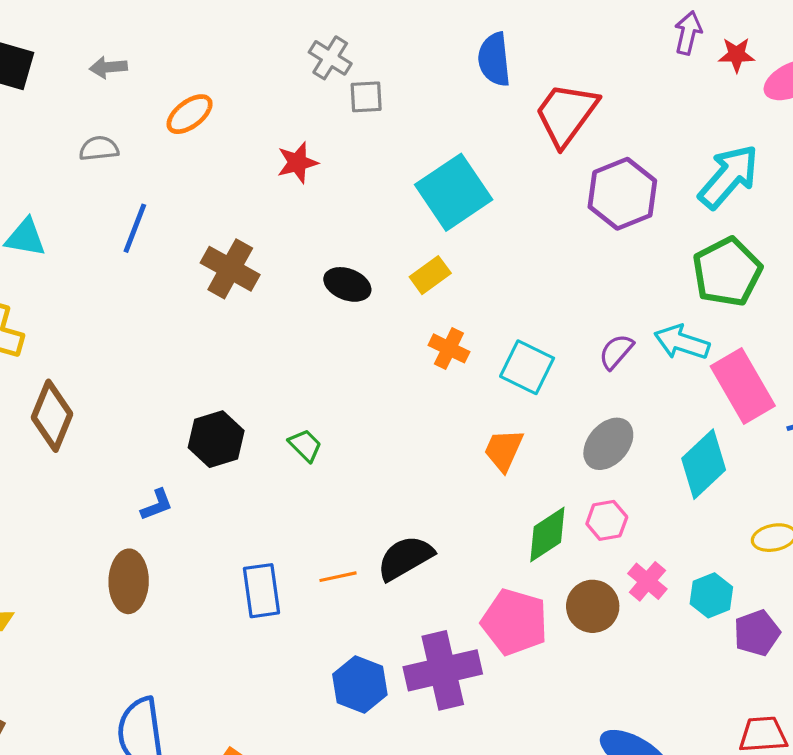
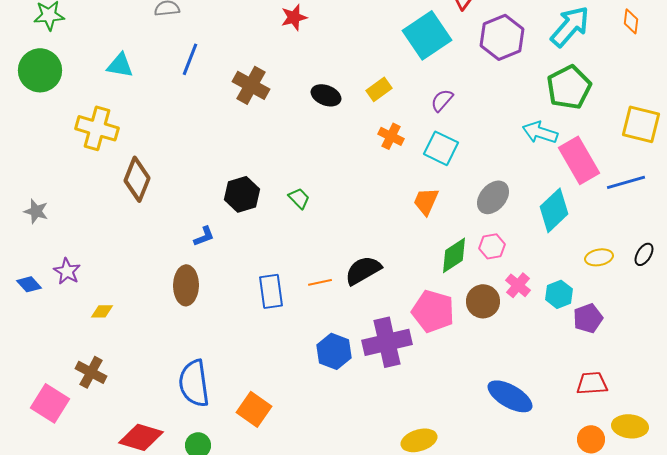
cyan square: (454, 192) -> (427, 35), moved
purple semicircle: (616, 352) -> (442, 100), moved

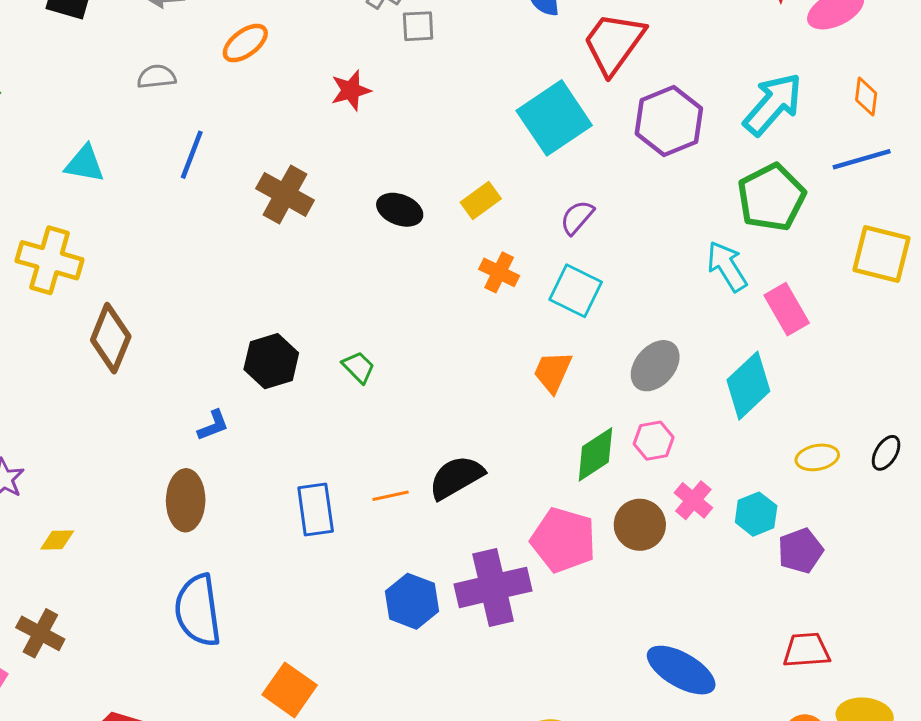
cyan arrow: (540, 132) -> (727, 266), turned 40
pink rectangle: (579, 160) -> (787, 309), size x0.7
blue line: (626, 182) -> (862, 159), moved
blue semicircle: (194, 383) -> (198, 610), moved

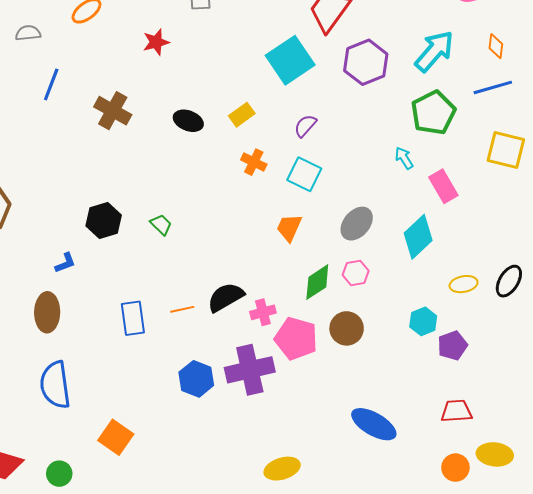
cyan arrow: (727, 266) -> (404, 158), size x0.7
black ellipse: (886, 453) -> (509, 281), size x1.4
pink cross: (693, 500) -> (263, 312), moved, turned 35

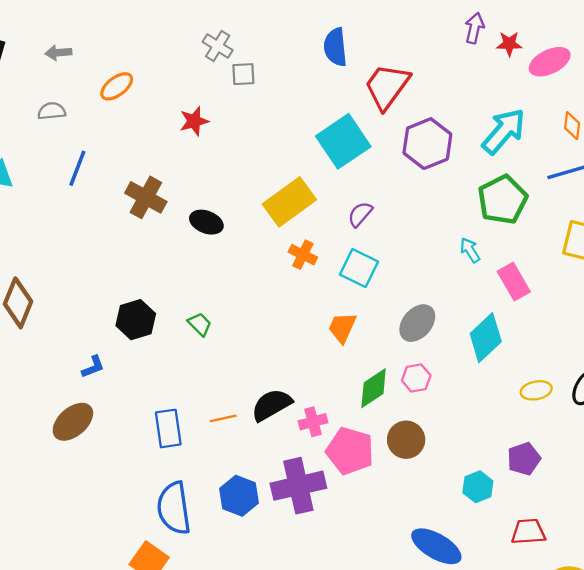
yellow rectangle: (242, 115) -> (289, 202), size x1.8
black ellipse: (188, 121) -> (206, 222), moved
brown ellipse: (47, 312) -> (73, 422), turned 48
cyan hexagon: (423, 321) -> (478, 487), moved
blue semicircle: (55, 385) -> (174, 508), moved

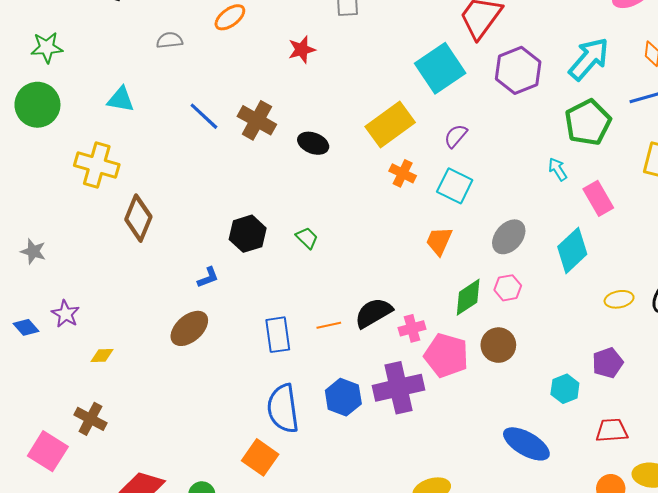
blue line: (77, 168) -> (204, 116), moved, turned -68

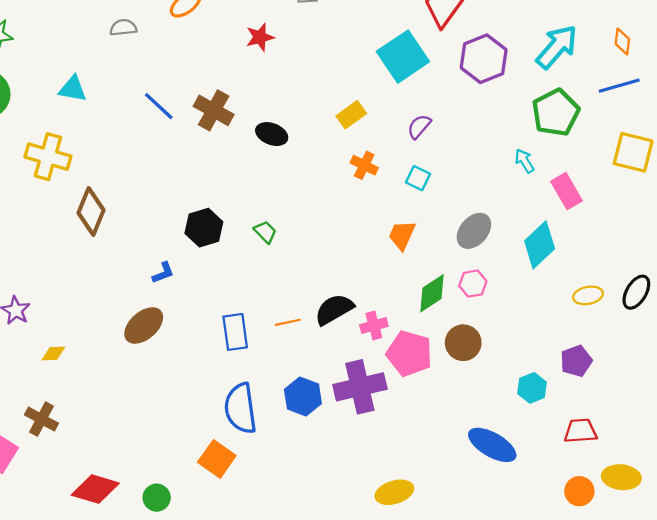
yellow rectangle: (390, 124) -> (351, 115), size x0.6
cyan square: (455, 186) -> (418, 178), size x0.7

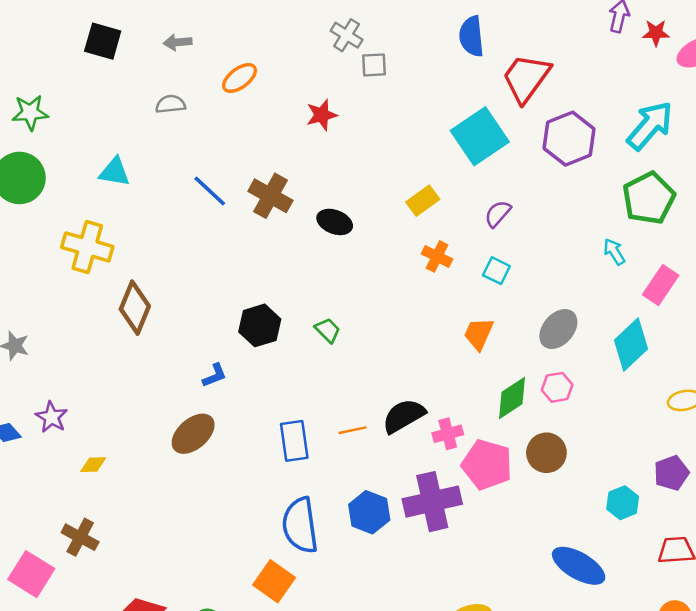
pink rectangle: (566, 191) -> (661, 285), turned 64

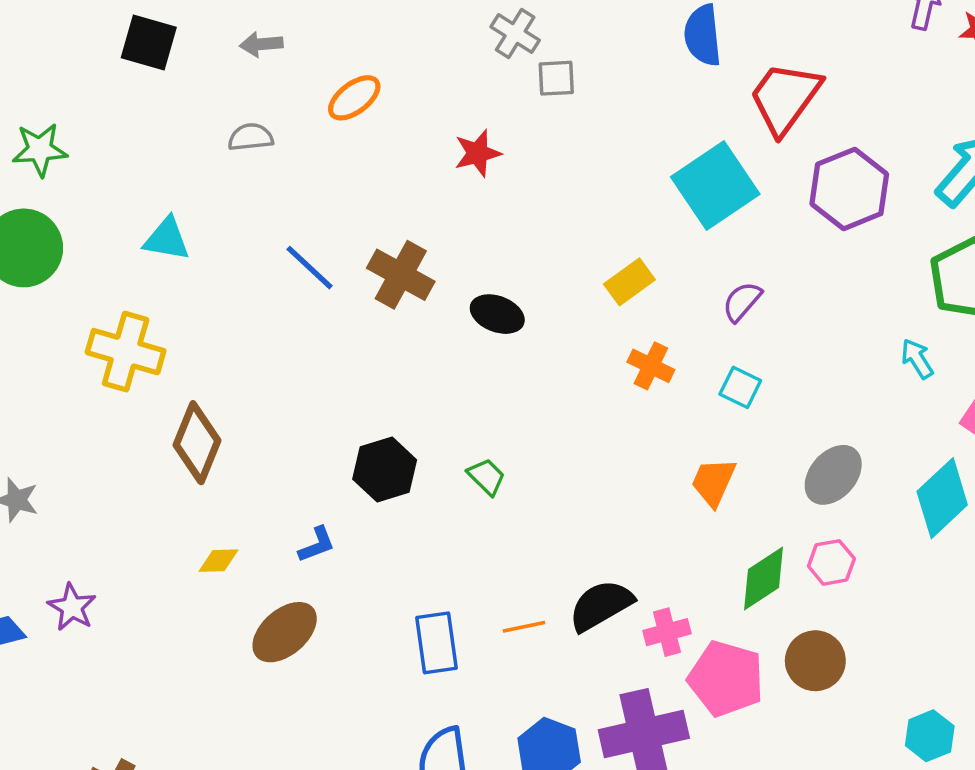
yellow diamond: (93, 465) -> (218, 561), moved

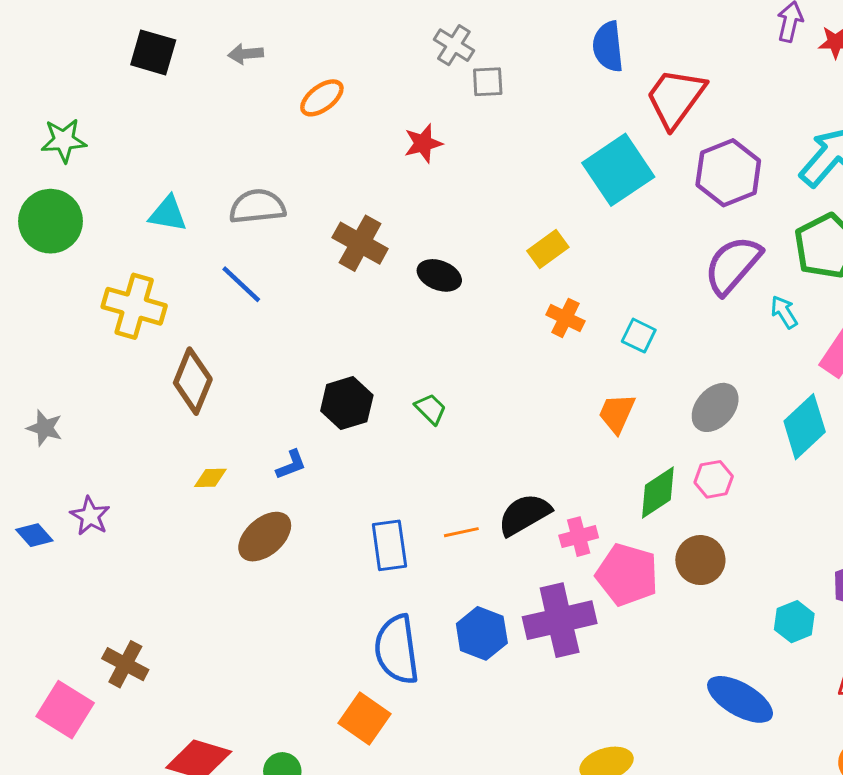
gray semicircle: (251, 137) -> (257, 206), moved, size x1.5
blue line: (310, 268) -> (241, 284), moved
purple semicircle: (742, 302) -> (733, 265), moved, size x1.8

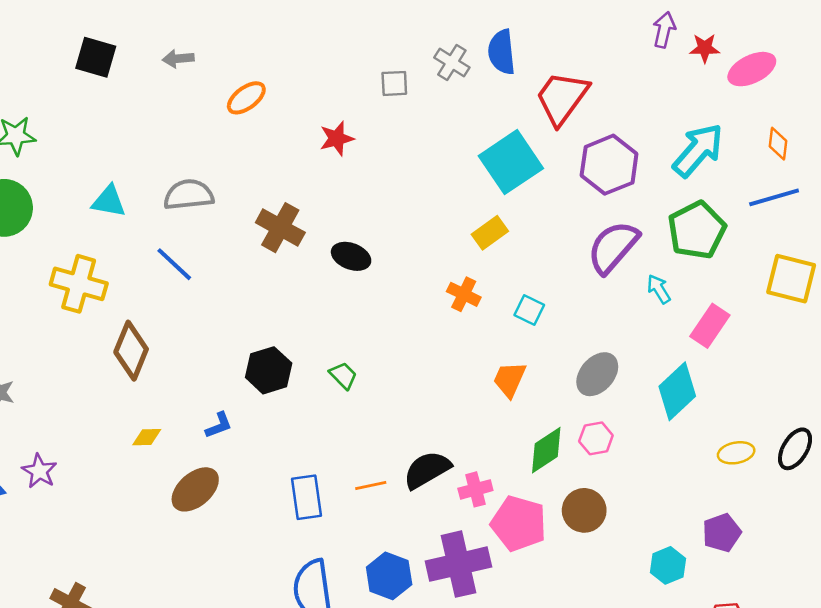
gray cross: (454, 45) -> (452, 63), moved
yellow rectangle: (548, 249) -> (490, 233), moved

